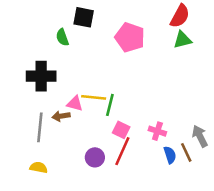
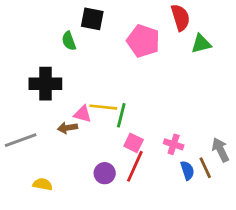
red semicircle: (180, 16) -> (180, 17), moved, turned -45
gray line: (40, 127) -> (21, 140), moved, turned 64

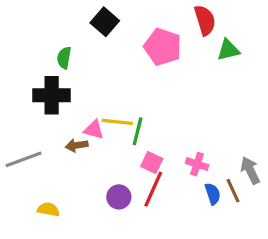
black square: (92, 19) -> (105, 22), turned 30
green semicircle: (69, 41) -> (64, 58), moved, turned 30

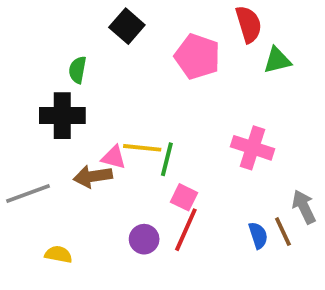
brown arrow: (77, 145) -> (93, 176), size x1.4
pink cross: (197, 164) -> (252, 148), moved, size x1.5

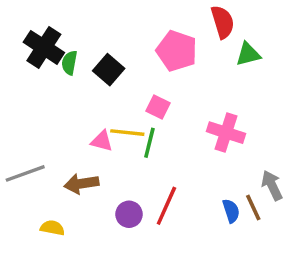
black square: (127, 26) -> (109, 70), moved
black cross: (62, 116) -> (44, 47), moved, turned 33
brown arrow: (93, 176) -> (81, 184), moved
pink square: (184, 197) -> (158, 107), moved

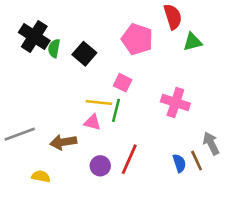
pink triangle: (102, 141) -> (92, 122), moved

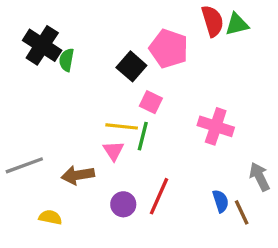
green triangle: (193, 42) -> (237, 24), moved
black square: (84, 54) -> (131, 66), moved
pink triangle: (92, 122) -> (114, 151), turned 42
brown line: (197, 161) -> (242, 212), moved

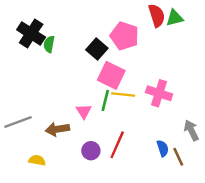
pink square: (151, 102) -> (111, 75), size x1.6
yellow line: (122, 126) -> (123, 94), moved

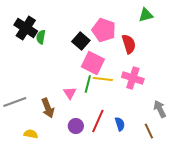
red semicircle: (157, 16) -> (129, 44), moved
brown arrow: (57, 129) -> (48, 108), turned -102
blue semicircle: (163, 148) -> (120, 124), moved

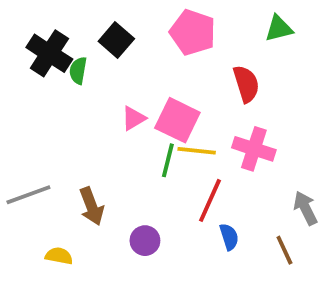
pink pentagon: (104, 30) -> (193, 32), moved
black square: (81, 41) -> (116, 40), moved
pink triangle: (70, 93) -> (134, 118), moved, turned 32
red line: (98, 121) -> (210, 200), moved

